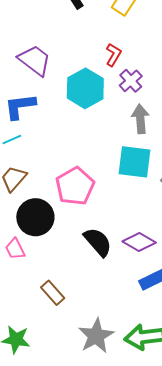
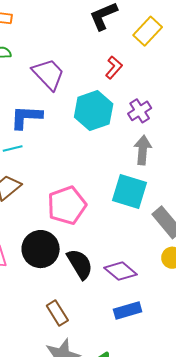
red L-shape: (113, 55) -> (114, 68), moved
black circle: (35, 217) -> (41, 249), moved
brown rectangle: (53, 293) -> (57, 313), moved

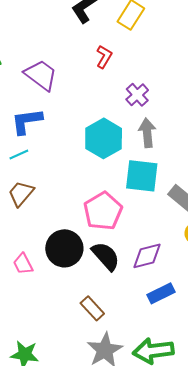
cyan hexagon: (94, 111) -> (104, 138), moved
pink pentagon: (67, 205) -> (103, 211), moved
purple diamond: (121, 271) -> (147, 256), turned -44

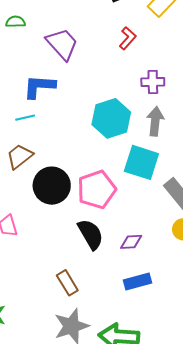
purple cross: (137, 95) -> (153, 82), turned 30
black circle: (64, 248) -> (52, 186), moved
purple diamond: (147, 256) -> (131, 242), size x0.7

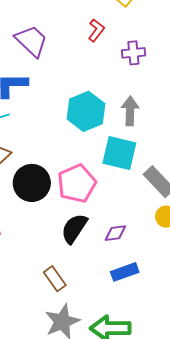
purple cross: (153, 82) -> (133, 53), moved
black semicircle: (91, 234) -> (74, 229), turned -112

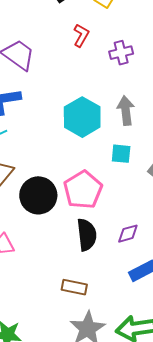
cyan square: (119, 153) -> (121, 154), size x0.6
black semicircle: (74, 229) -> (87, 235), turned 148
brown rectangle: (55, 279) -> (74, 287), turned -35

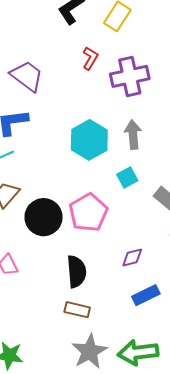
purple cross: (121, 53) -> (130, 76), size x1.6
cyan square: (121, 154) -> (127, 177), turned -35
black semicircle: (87, 235) -> (76, 271), moved

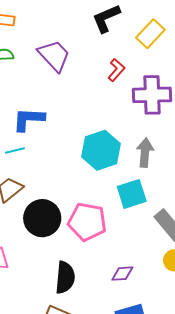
purple trapezoid: (27, 76) -> (54, 56), moved
cyan square: (127, 177) -> (132, 194), size x1.4
pink pentagon: (88, 213) -> (87, 222), turned 30

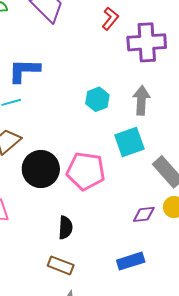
cyan hexagon: (101, 150) -> (97, 99), size x0.6
purple diamond: (122, 274) -> (144, 214), moved
black semicircle: (65, 277) -> (65, 228), size x0.7

